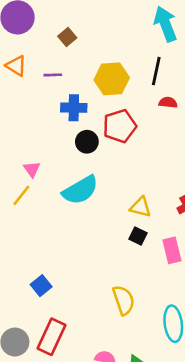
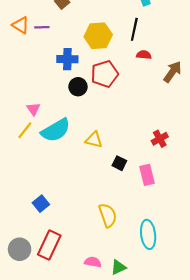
purple line: (53, 75) -> (42, 27), moved
cyan semicircle: (80, 190) -> (56, 130), moved
yellow triangle: (141, 207) -> (94, 140), moved

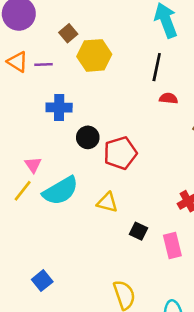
yellow hexagon: (98, 36) -> (94, 55), moved
blue cross: (67, 59) -> (59, 107), moved
red pentagon: (105, 74) -> (120, 153), moved

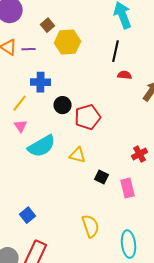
yellow line: (23, 191) -> (20, 103), moved

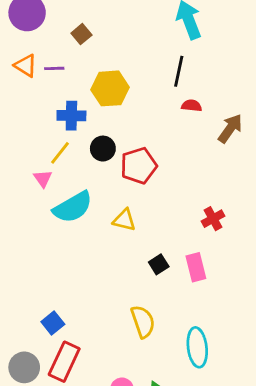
yellow hexagon: (68, 42) -> (110, 88), moved
yellow line: (20, 103) -> (60, 153), moved
black square: (102, 177) -> (159, 264), moved, turned 32
blue square: (28, 215) -> (53, 323), moved

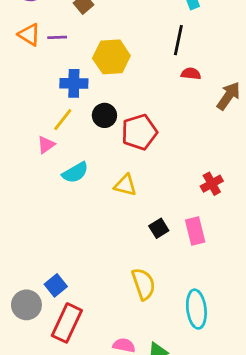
pink triangle: (43, 179) -> (46, 145), turned 30
cyan semicircle: (73, 207) -> (75, 173), size x0.7
gray circle: (24, 367) -> (26, 305), moved

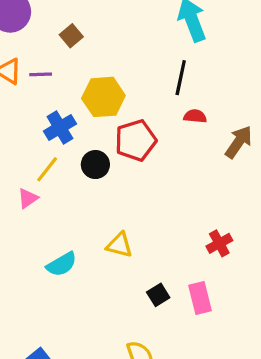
blue cross: (74, 83) -> (60, 128), turned -32
red pentagon: (139, 132) -> (136, 140), moved
cyan semicircle: (75, 173) -> (62, 264), moved

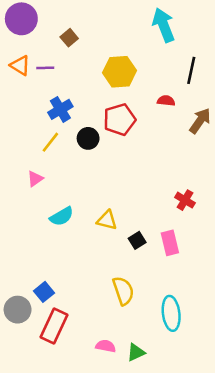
black line: (181, 78) -> (191, 70), moved
yellow hexagon: (103, 97) -> (120, 72), moved
pink triangle: (28, 198) -> (35, 179), moved
red cross: (219, 243) -> (185, 200), turned -30
yellow triangle: (120, 245) -> (107, 220), moved

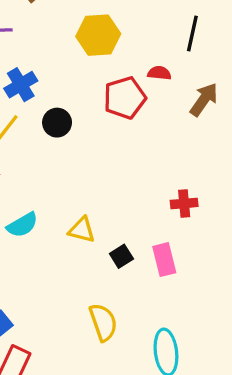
red pentagon: (120, 120) -> (125, 98), moved
red cross: (185, 200) -> (184, 203), turned -36

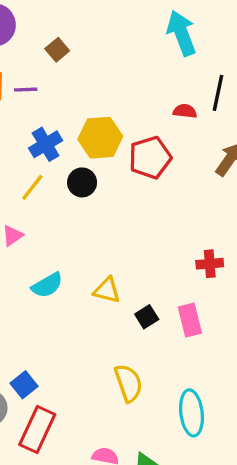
yellow hexagon: (98, 35) -> (100, 138), moved
red semicircle: (159, 73) -> (185, 111), moved

